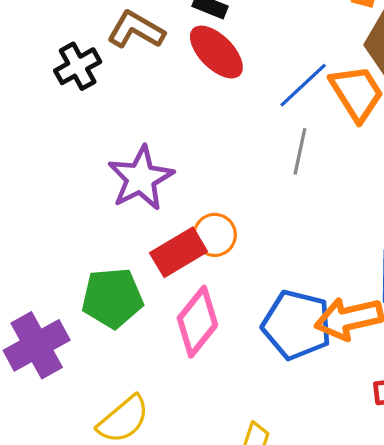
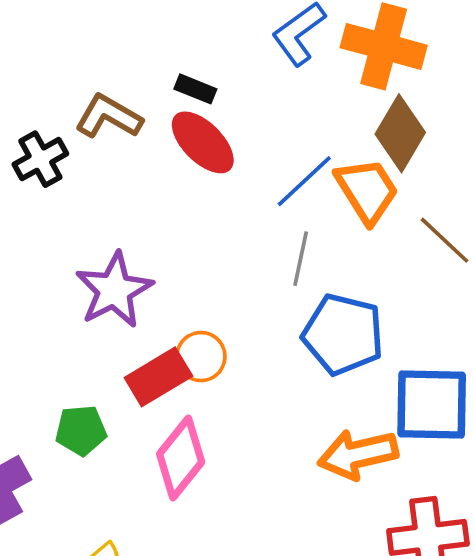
green pentagon: (112, 298) -> (81, 430), size x0.7
blue pentagon: (297, 325) -> (343, 334), moved

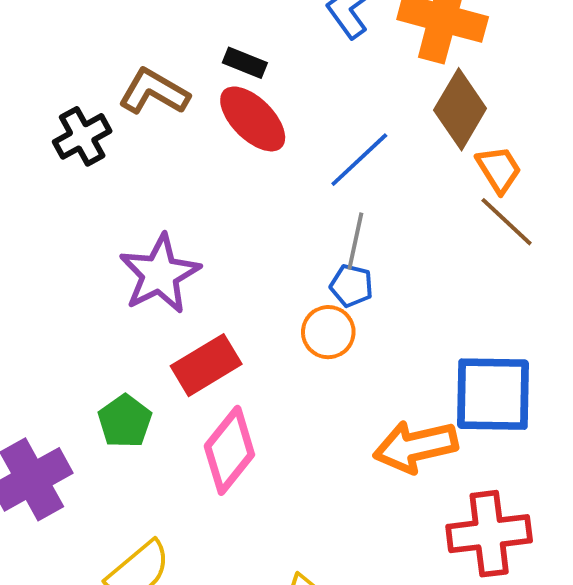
orange trapezoid: (367, 190) -> (499, 169), moved, size x0.7
blue pentagon: (343, 334) -> (352, 286), moved, size x0.5
orange circle: (201, 357) -> (328, 332), moved
green pentagon: (81, 430) -> (125, 421), turned -30

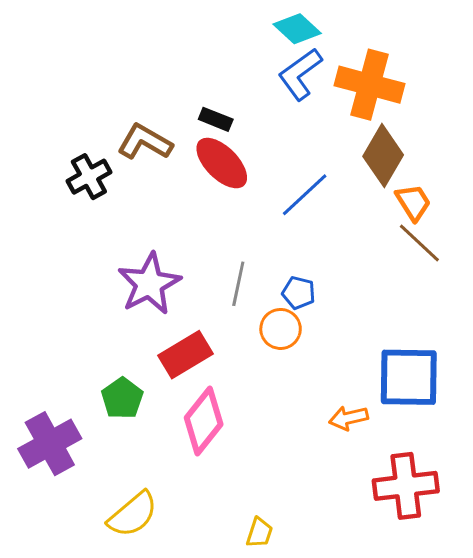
gray line: (355, 241) -> (238, 284), moved
orange arrow: (415, 446) -> (348, 418), size x0.6

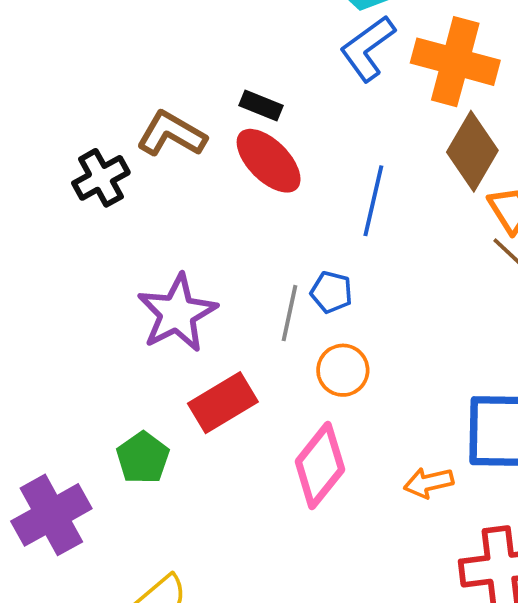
blue line: (305, 195) -> (373, 201), turned -34
blue pentagon: (299, 293) -> (331, 292), moved
pink diamond: (204, 421) -> (320, 465), moved

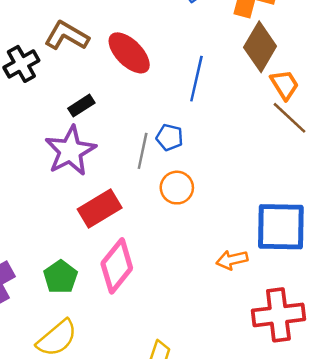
black rectangle: (261, 105) -> (81, 106), moved, turned -55
green pentagon: (143, 458) -> (61, 277), moved
pink diamond: (320, 465) -> (117, 266), moved

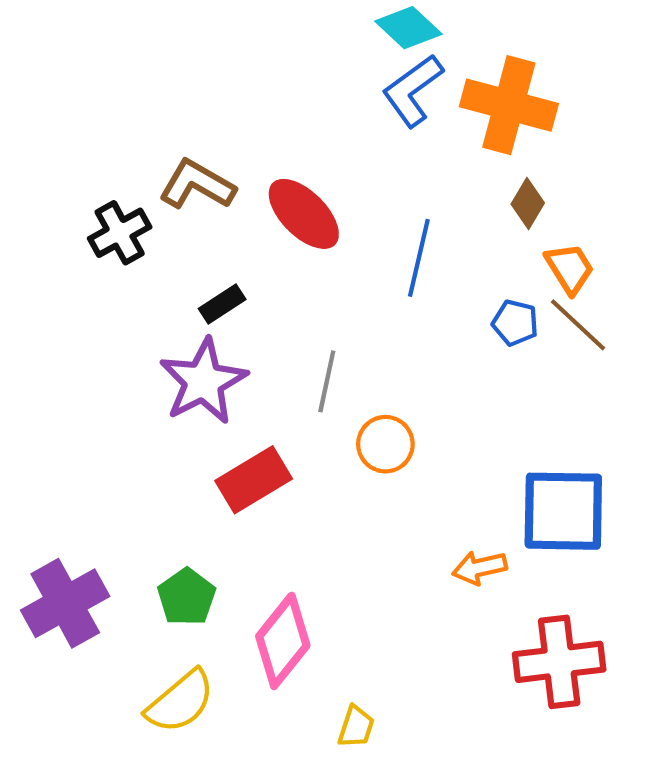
brown diamond: (260, 47) -> (528, 203), size x0.6
blue pentagon: (170, 137) -> (515, 323), moved
pink diamond: (117, 266) -> (283, 641), moved

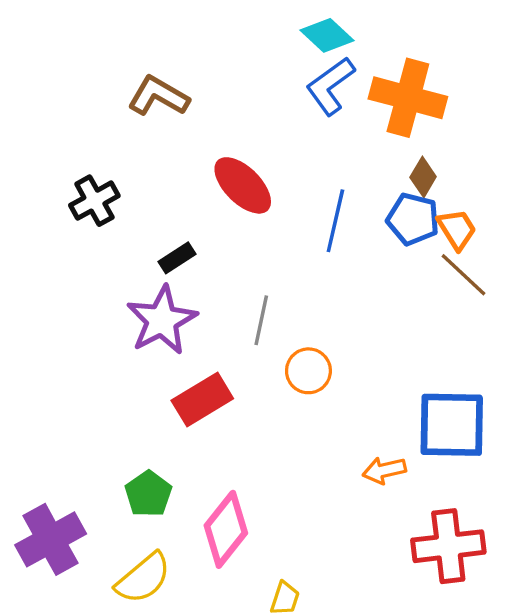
brown L-shape: (197, 185) -> (158, 96), moved
blue pentagon: (515, 323) -> (413, 219), moved, size x1.4
purple cross: (65, 603) -> (51, 539), moved

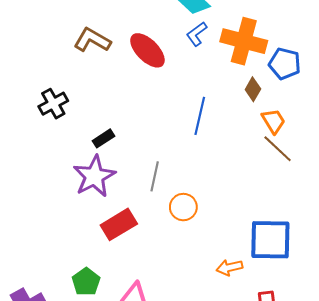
blue L-shape: (330, 86) -> (197, 34), size x0.7
red ellipse: (243, 185) -> (147, 50), moved
blue pentagon: (413, 219) -> (285, 64), moved

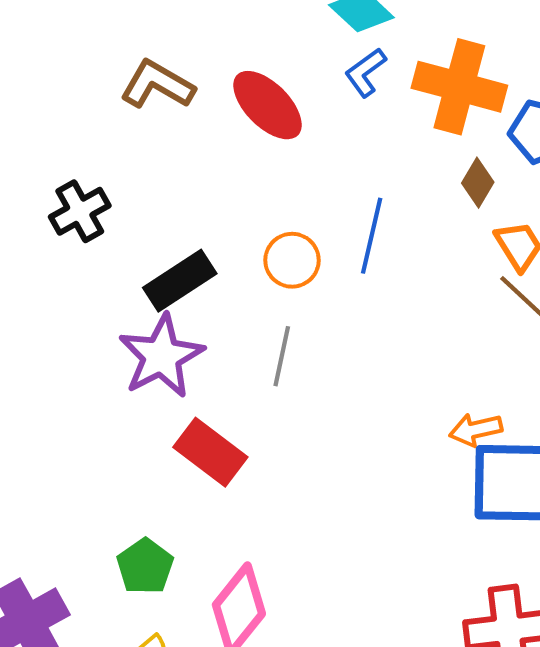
black rectangle: (103, 138) -> (180, 281), size x1.6
orange circle: (183, 207) -> (292, 260), moved
red rectangle: (119, 224) -> (210, 452), turned 68
orange arrow: (229, 267) -> (476, 430), moved

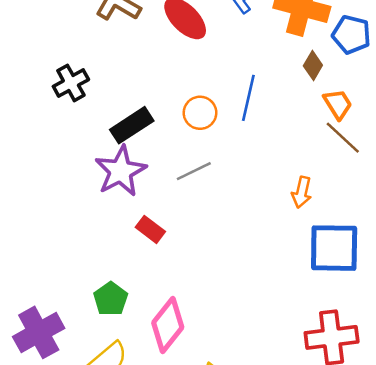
gray line: (282, 356) -> (194, 171), turned 52
orange arrow: (476, 430) -> (302, 192), moved, turned -64
red rectangle: (210, 452) -> (150, 229), size x0.7

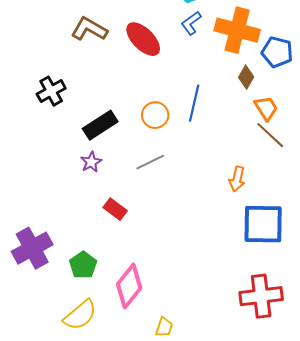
purple star: (121, 171) -> (91, 162), size x0.5
purple cross: (39, 332) -> (32, 248), moved

